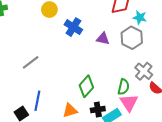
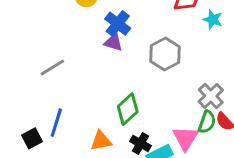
gray hexagon: (132, 38) -> (165, 54), moved
purple triangle: (103, 39) -> (114, 42), moved
green semicircle: (123, 87) -> (207, 122), moved
black cross: (98, 110) -> (140, 143), turned 32

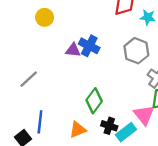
blue cross: (118, 24) -> (89, 46), moved
gray hexagon: (165, 54) -> (136, 51), moved

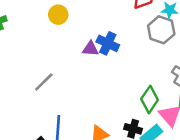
gray hexagon: (136, 51) -> (161, 30), moved
green diamond: (94, 101) -> (150, 99), moved

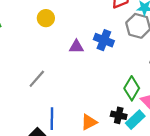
blue cross: (108, 43) -> (104, 40), moved

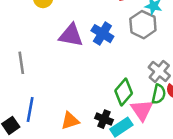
purple triangle: (76, 47) -> (71, 35), size x1.5
gray line: (37, 79) -> (21, 63), turned -60

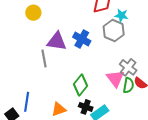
gray line: (21, 63) -> (44, 59), moved
green diamond: (124, 92) -> (80, 85), moved
pink triangle: (142, 110) -> (115, 79), moved

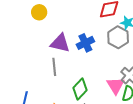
blue cross: (82, 39) -> (85, 43), turned 30
gray line: (44, 59) -> (54, 67), moved

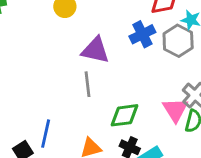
blue cross: (85, 43) -> (142, 34), moved
green diamond: (80, 89) -> (125, 115), turned 40

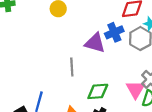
purple triangle: (95, 50) -> (95, 43), moved

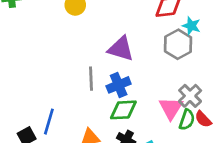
blue cross: (114, 32) -> (119, 85), moved

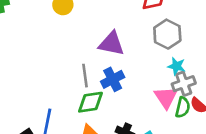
cyan star: (191, 26) -> (177, 66), moved
gray cross: (190, 96) -> (184, 84), turned 30
green diamond: (123, 110) -> (90, 102), moved

